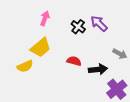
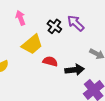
pink arrow: (45, 18) -> (20, 18), turned -40
yellow trapezoid: (41, 47) -> (32, 44), moved

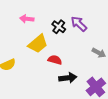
pink arrow: (20, 18) -> (27, 19), turned -64
black arrow: (75, 70) -> (68, 78), moved

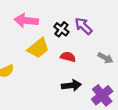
pink arrow: (27, 19) -> (26, 21), size x1.5
red semicircle: (55, 60) -> (68, 57), moved

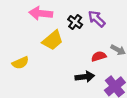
red semicircle: (68, 57) -> (99, 56), moved, turned -32

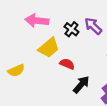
red semicircle: (99, 56) -> (67, 64), moved, turned 40
black arrow: (85, 77) -> (81, 85), turned -42

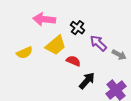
purple arrow: (93, 26) -> (98, 43), moved
yellow semicircle: (16, 70) -> (24, 53), moved

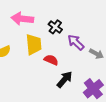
yellow trapezoid: (56, 45) -> (34, 44), turned -55

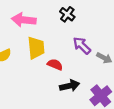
black cross: (55, 27) -> (67, 14), moved
black arrow: (65, 79) -> (70, 86), turned 36

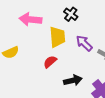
yellow trapezoid: (36, 48) -> (57, 37), moved
red semicircle: (55, 65) -> (50, 62), moved, turned -64

